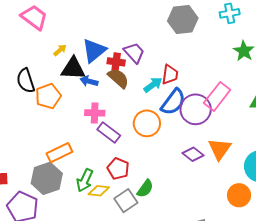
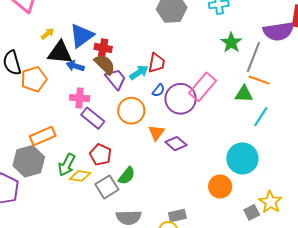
purple trapezoid: (134, 53) -> (116, 79), moved
blue semicircle: (173, 102) -> (159, 90), size x0.5
orange triangle: (220, 149) -> (156, 133), moved, size x0.7

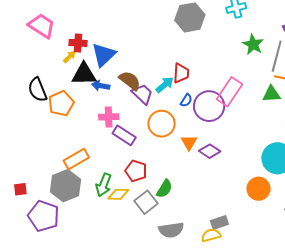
red cross: (103, 48) -> (78, 43), moved

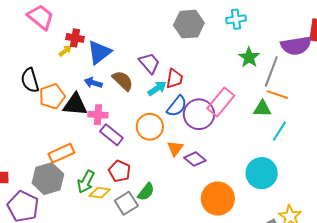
black triangle: (84, 74) -> (75, 105), moved
purple trapezoid: (142, 94) -> (149, 63), moved
blue semicircle: (186, 100) -> (177, 106), size x1.6
orange circle: (259, 189) -> (218, 199), moved, size x1.4

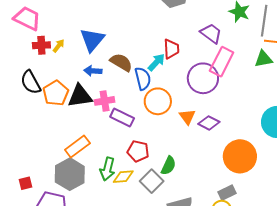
red cross: (75, 38) -> (41, 45), moved
purple trapezoid: (149, 63) -> (211, 33), moved
blue semicircle: (177, 106) -> (143, 79), moved, turned -40

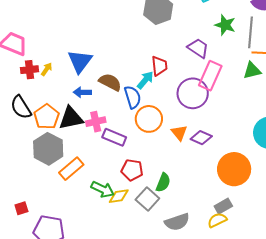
green arrow: (107, 169) -> (103, 189), turned -75
gray hexagon: (70, 174) -> (48, 149), moved

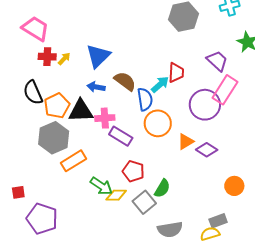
orange triangle: (179, 133) -> (186, 142), turned 30
orange circle: (234, 169) -> (234, 186), size x0.6

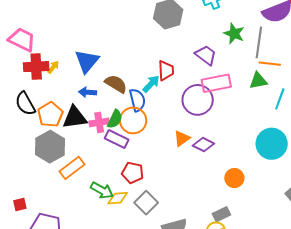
red cross: (47, 57) -> (36, 67), size x1.4
pink rectangle: (225, 90) -> (216, 83), turned 52
orange circle: (158, 123) -> (133, 120), moved
green semicircle: (162, 188) -> (115, 119), moved

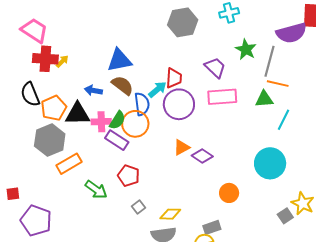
blue triangle: (87, 61) -> (119, 60), moved, turned 32
purple circle: (198, 100) -> (179, 104), moved
yellow diamond: (118, 198) -> (170, 214), moved
gray square: (146, 203) -> (139, 207), size x0.6

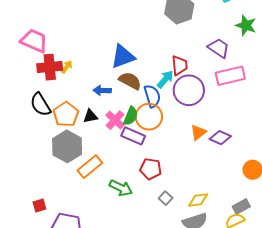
black triangle: (78, 114) -> (90, 116), size x0.6
pink cross: (101, 122) -> (115, 120), turned -36

